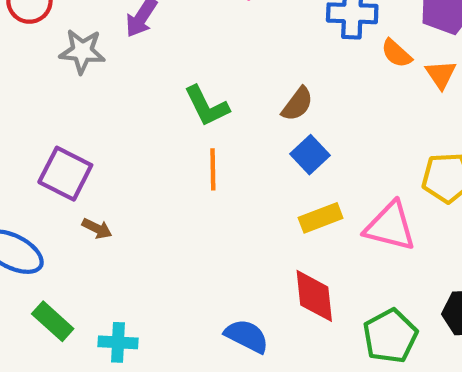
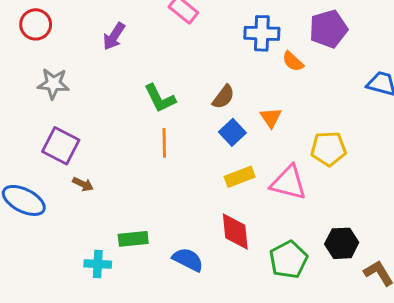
gray star: (82, 51) -> (53, 84), moved
orange triangle: (441, 74) -> (271, 118), moved
green rectangle: (53, 321) -> (133, 239), moved, turned -48

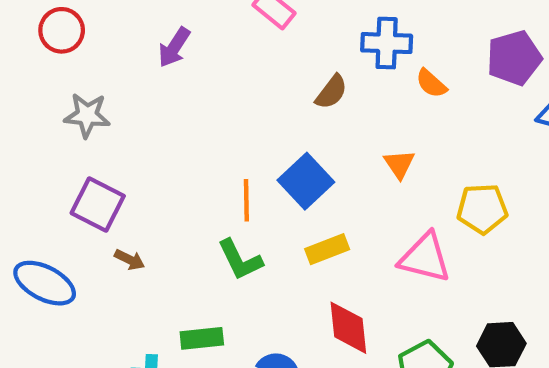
purple pentagon: (328, 29) -> (514, 58), moved
brown semicircle: (223, 97) -> (331, 92), moved
green L-shape: (160, 98) -> (240, 260), moved
blue square: (232, 132) -> (306, 181), moved, size x1.4
yellow rectangle: (240, 177) -> (327, 249), moved

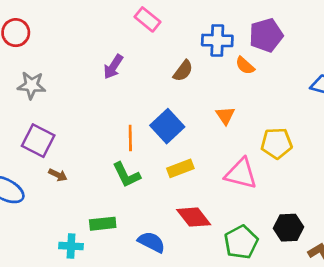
purple arrow: (174, 47) -> (113, 67), moved
purple pentagon: (514, 58) -> (266, 35), moved
red diamond: (348, 328) -> (194, 217), turned -32

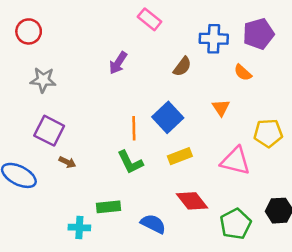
orange semicircle: (245, 66) -> (243, 73), moved

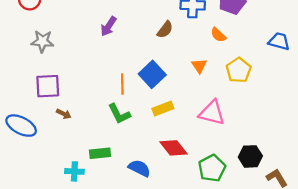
purple square: (49, 131) -> (48, 86), turned -30
yellow pentagon: (268, 133) -> (239, 70), moved, turned -30

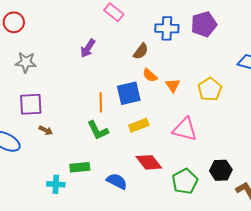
orange semicircle: (218, 35) -> (150, 75), moved
blue square: (152, 74) -> (129, 93), turned 30

